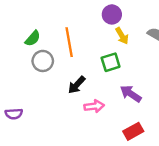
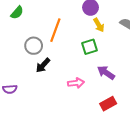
green semicircle: (33, 38) -> (17, 13), moved
orange line: (69, 42) -> (55, 30), turned 30
black arrow: (77, 85) -> (43, 65), moved

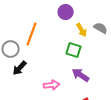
yellow arrow: (99, 25) -> (82, 30), moved
green square: (89, 47) -> (74, 50), moved, turned 35

